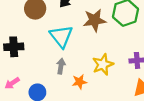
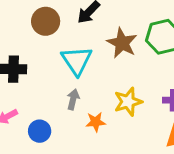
brown star: (95, 20) -> (122, 43), turned 30

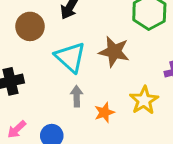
brown star: (122, 43) -> (114, 52), moved
yellow star: (128, 102) -> (144, 100), moved

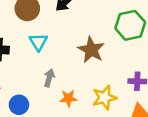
cyan triangle: (70, 57) -> (38, 42), moved, size x0.7

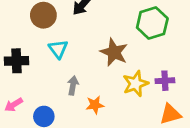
yellow star: (104, 98) -> (136, 84), moved

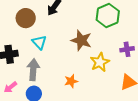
purple cross: (165, 81) -> (127, 49), moved
gray arrow: (73, 85) -> (33, 70), moved, size x1.5

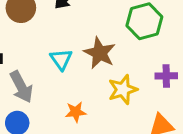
cyan triangle: (39, 42) -> (61, 59), moved
gray arrow: (33, 70) -> (21, 87), turned 140

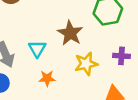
cyan triangle: (61, 59) -> (37, 49), moved

